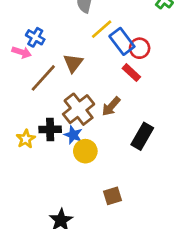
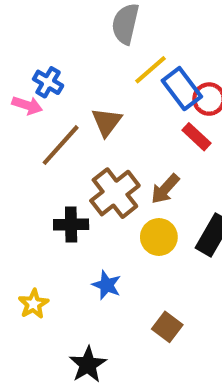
blue star: (73, 135) -> (107, 285), moved
yellow star: (26, 139) -> (33, 304), moved
yellow circle: (85, 151) -> (159, 237), moved
brown square: (112, 196) -> (167, 327), turned -36

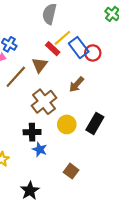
red rectangle: (196, 137) -> (53, 49), moved
brown arrow: (165, 189) -> (77, 84), moved
black cross: (71, 224) -> (32, 132), moved

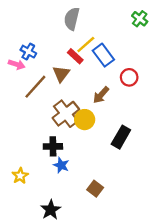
red circle: (93, 53) -> (129, 77), moved
yellow circle: (67, 124) -> (85, 120), moved

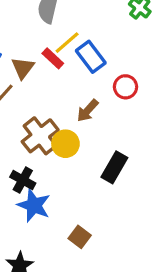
brown triangle: (61, 74) -> (23, 68), moved
black cross: (53, 146) -> (23, 180), turned 30
blue star: (61, 165) -> (34, 205), size x1.5

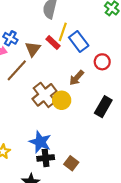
yellow line: (67, 43) -> (63, 32), turned -30
black rectangle: (114, 167) -> (103, 107), moved
black cross: (23, 180) -> (46, 158), moved, turned -35

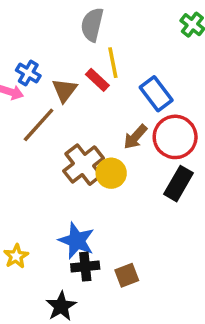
yellow line: (63, 32) -> (113, 63), turned -30
blue rectangle: (79, 42) -> (156, 94), moved
red circle: (102, 62) -> (175, 137), moved, size x1.6
brown square: (71, 163) -> (127, 275), turned 32

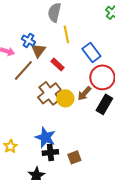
blue cross: (28, 73) -> (28, 40), moved
red rectangle: (97, 80) -> (57, 64), moved
brown arrow: (135, 137) -> (84, 93), moved

